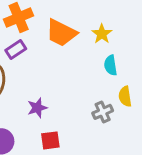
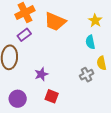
yellow star: (102, 34) -> (95, 20), moved
red square: (50, 140) -> (52, 96), turned 32

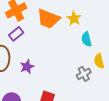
yellow star: (95, 20) -> (74, 18), moved
purple star: (41, 74) -> (27, 67), moved

